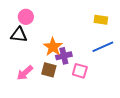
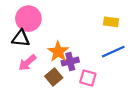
pink circle: (26, 17) -> (28, 19), size x1.5
brown square: (49, 70) -> (54, 77), turned 35
pink arrow: (25, 73) -> (27, 63), moved

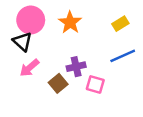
yellow rectangle: (111, 22) -> (120, 24), turned -40
black triangle: (21, 38) -> (22, 42), turned 36
orange star: (58, 52) -> (70, 22), moved

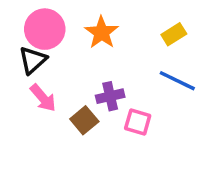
black triangle: (22, 42) -> (33, 60), turned 36
blue line: (123, 56) -> (177, 81), turned 50
pink arrow: (29, 68) -> (43, 98), turned -90

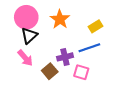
yellow rectangle: (174, 34) -> (95, 26), moved
black triangle: (33, 60) -> (29, 36), moved
blue line: (177, 81) -> (89, 48), moved, turned -45

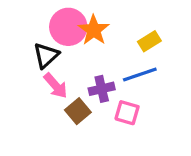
pink circle: (26, 17) -> (68, 27), moved
pink arrow: (25, 58) -> (56, 86), moved

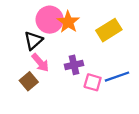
yellow rectangle: (149, 41) -> (109, 30), size x1.5
blue line: (140, 75) -> (117, 77), moved
brown square: (78, 111) -> (29, 81), moved

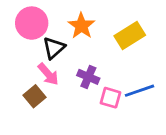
pink circle: (50, 20) -> (32, 23), moved
black triangle: (33, 41) -> (54, 48), moved
purple cross: (74, 65) -> (88, 77), turned 36

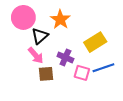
yellow rectangle: (130, 35) -> (95, 42), moved
brown square: (34, 96) -> (46, 74), moved, turned 35

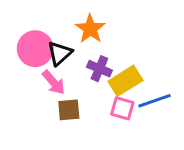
pink circle: (23, 17) -> (35, 49), moved
yellow rectangle: (95, 42) -> (125, 81), moved
purple cross: (65, 57) -> (99, 69), moved

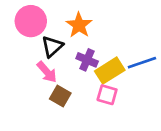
pink circle: (35, 49) -> (31, 21), moved
blue line: (155, 101) -> (142, 63), moved
brown square: (69, 110) -> (60, 96), turned 35

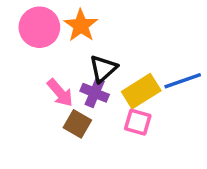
orange star: (79, 25) -> (81, 26), moved
black triangle: (52, 47) -> (103, 69), moved
purple cross: (87, 60) -> (95, 93), moved

